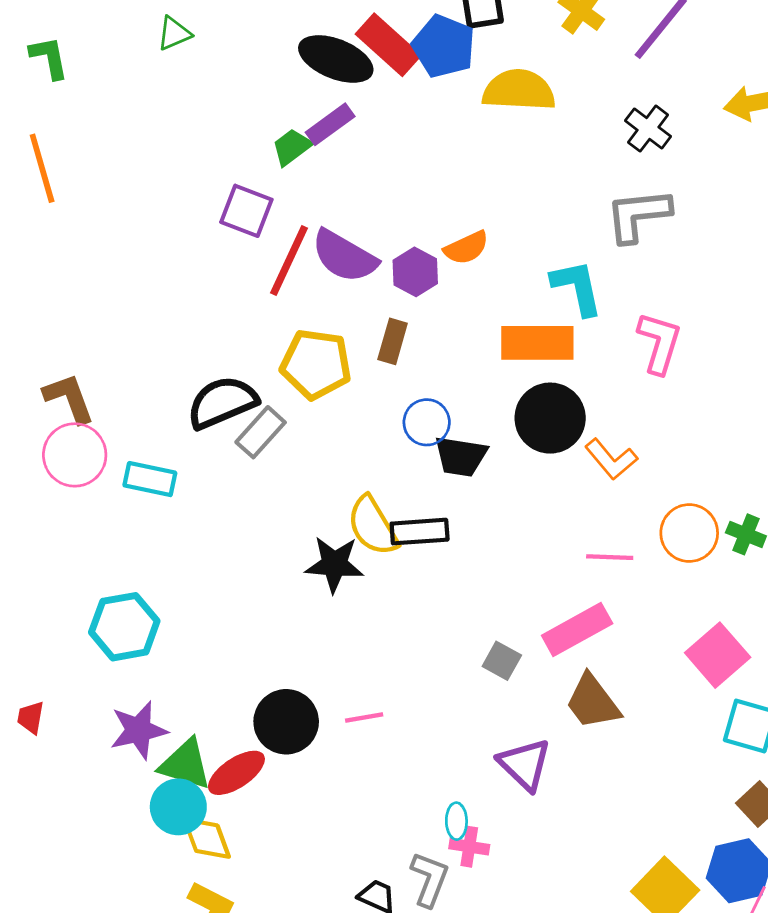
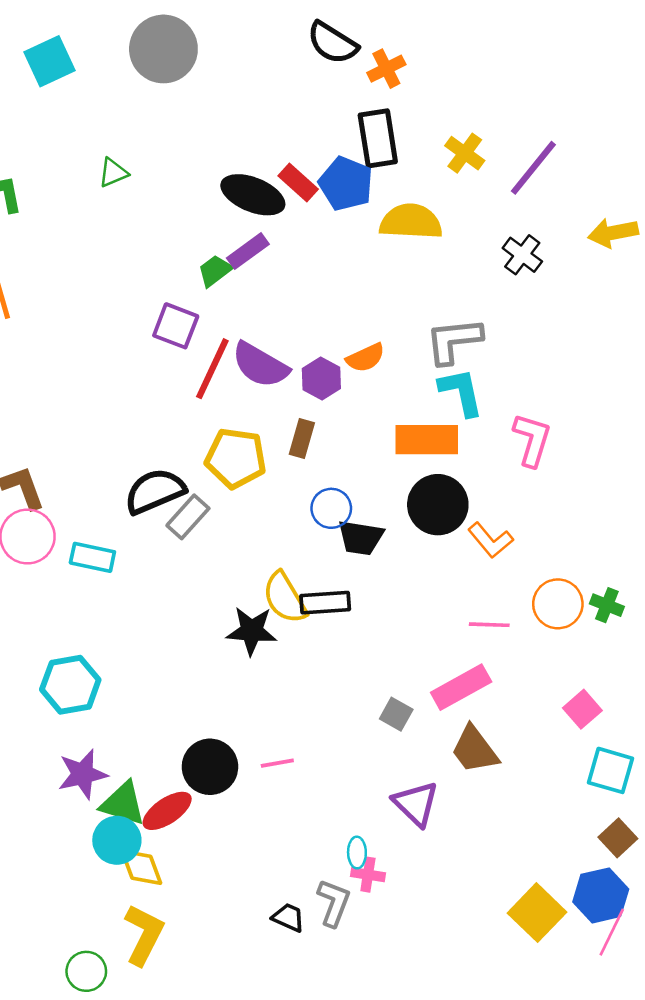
red rectangle: (388, 45) -> (298, 183), size x0.7
gray L-shape: (638, 215) -> (454, 341), moved
pink square: (718, 655) -> (582, 709), size x0.7

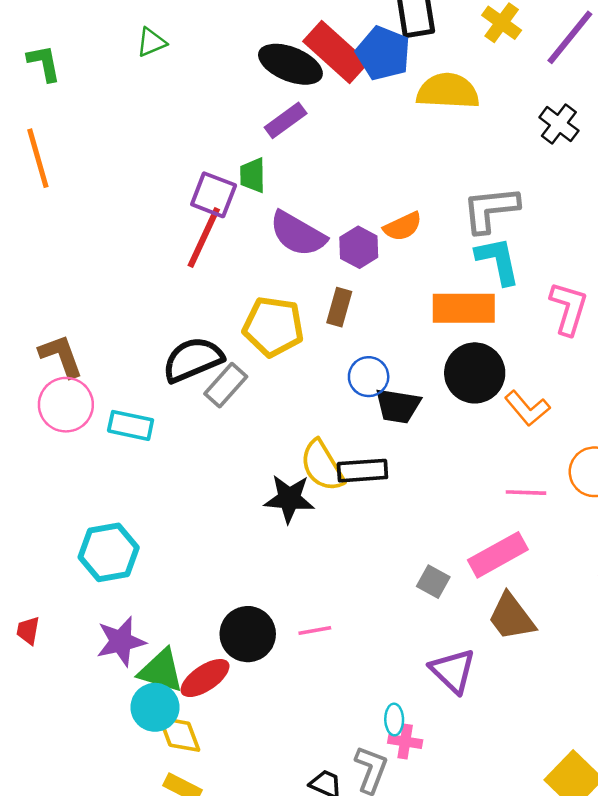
red rectangle: (298, 183) -> (336, 52), size x1.6
green trapezoid: (215, 271) -> (253, 175), moved, turned -54
red line: (212, 369) -> (204, 238), moved

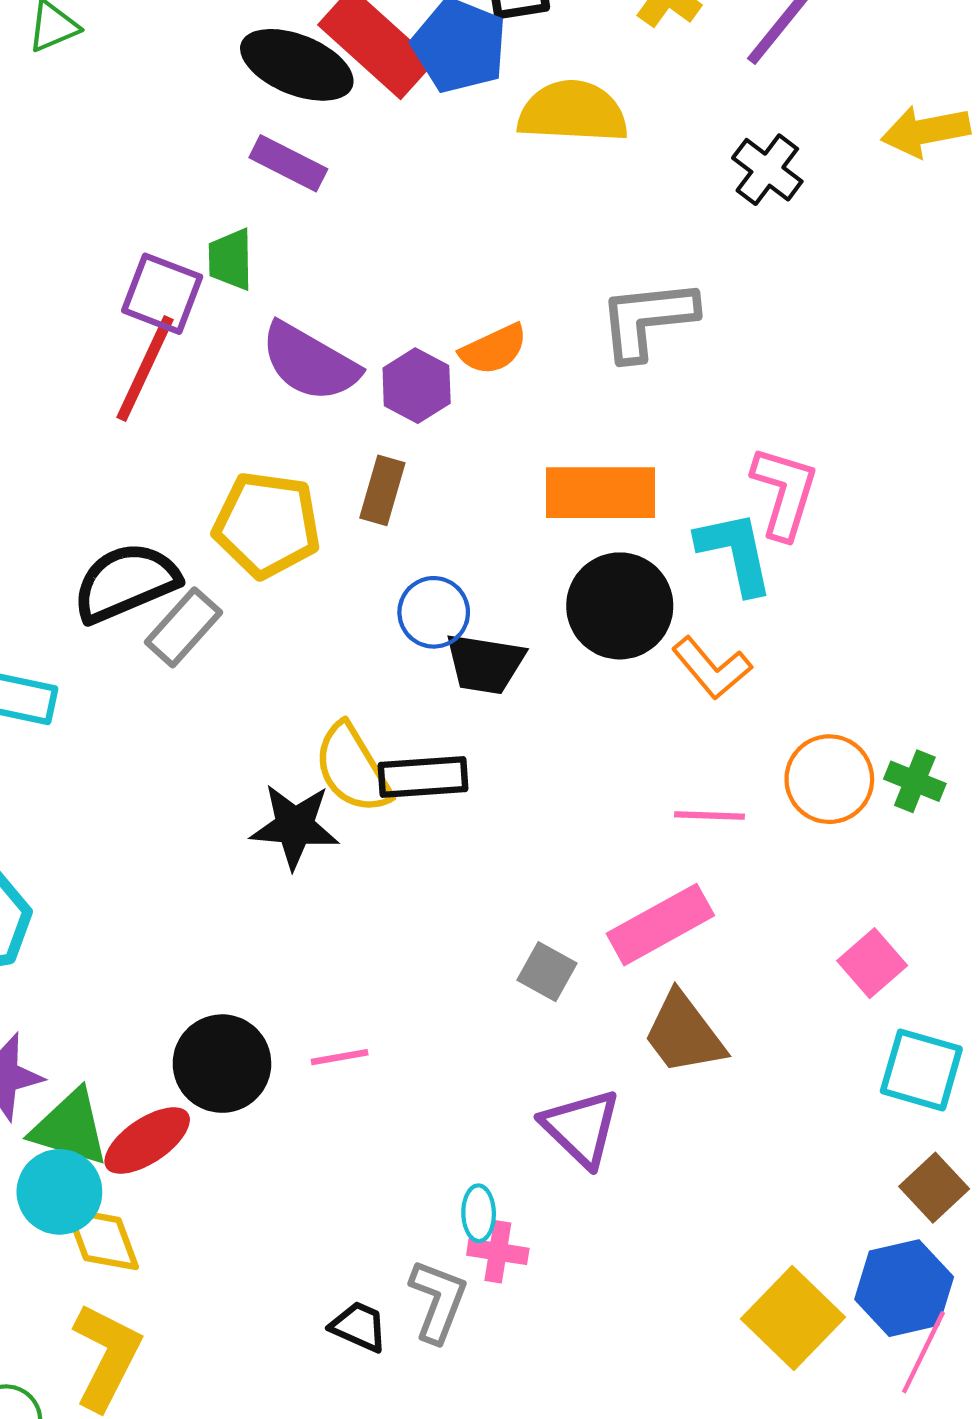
purple rectangle: (286, 120) -> (288, 163), turned 63
cyan L-shape: (498, 261) -> (735, 552), moved

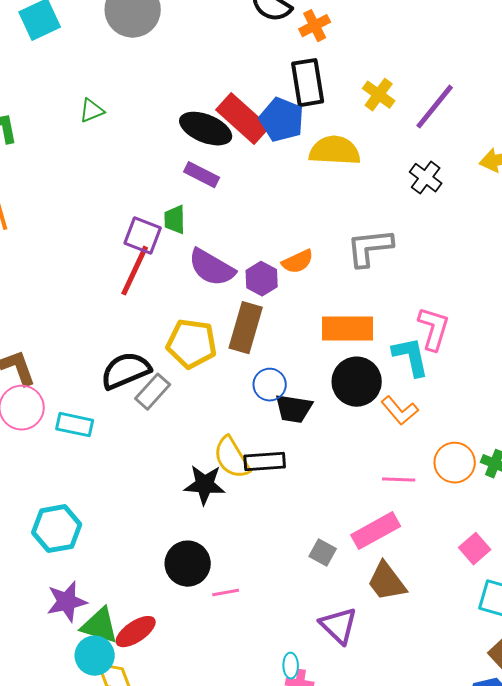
brown rectangle: (382, 490) -> (246, 328), size x1.6
black circle: (222, 1064) -> (188, 564), moved

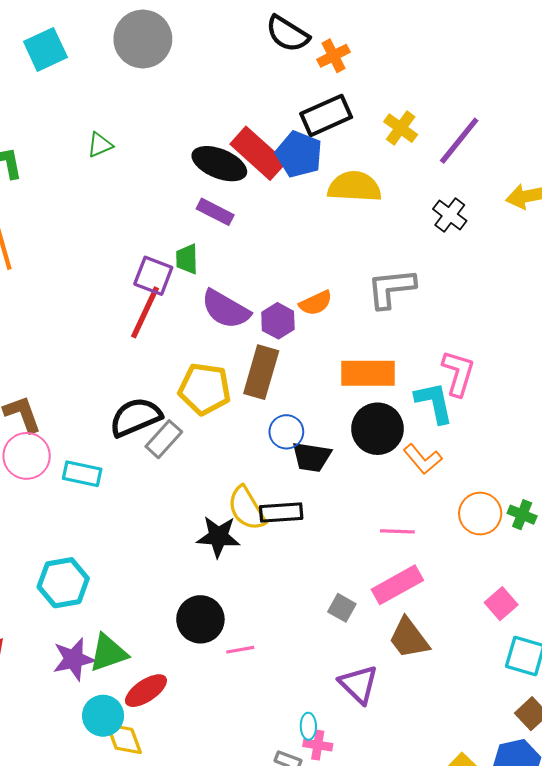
black rectangle: (308, 83) -> (326, 115), turned 75
pink line: (399, 480) -> (397, 531), moved
green triangle: (100, 626) -> (108, 653), moved, turned -36

